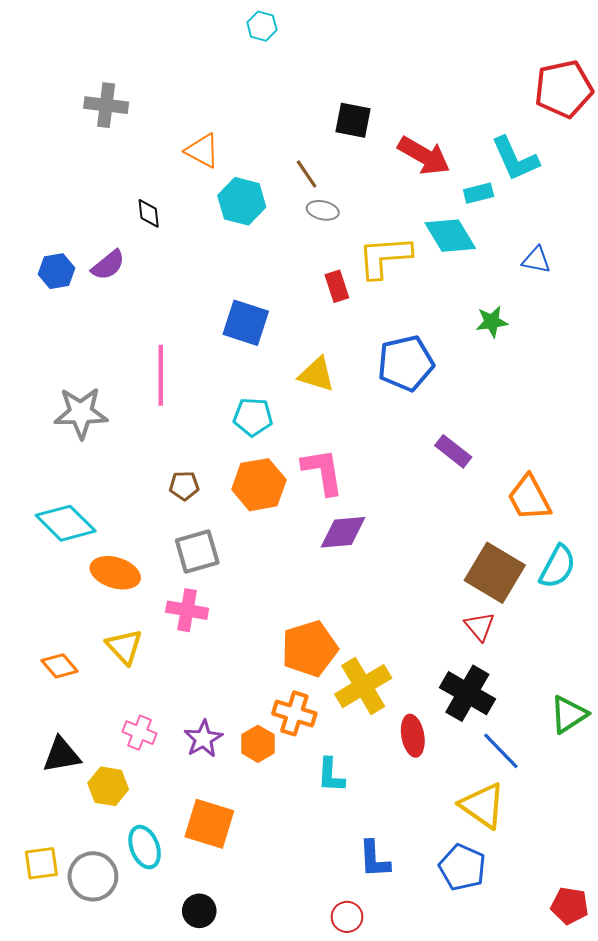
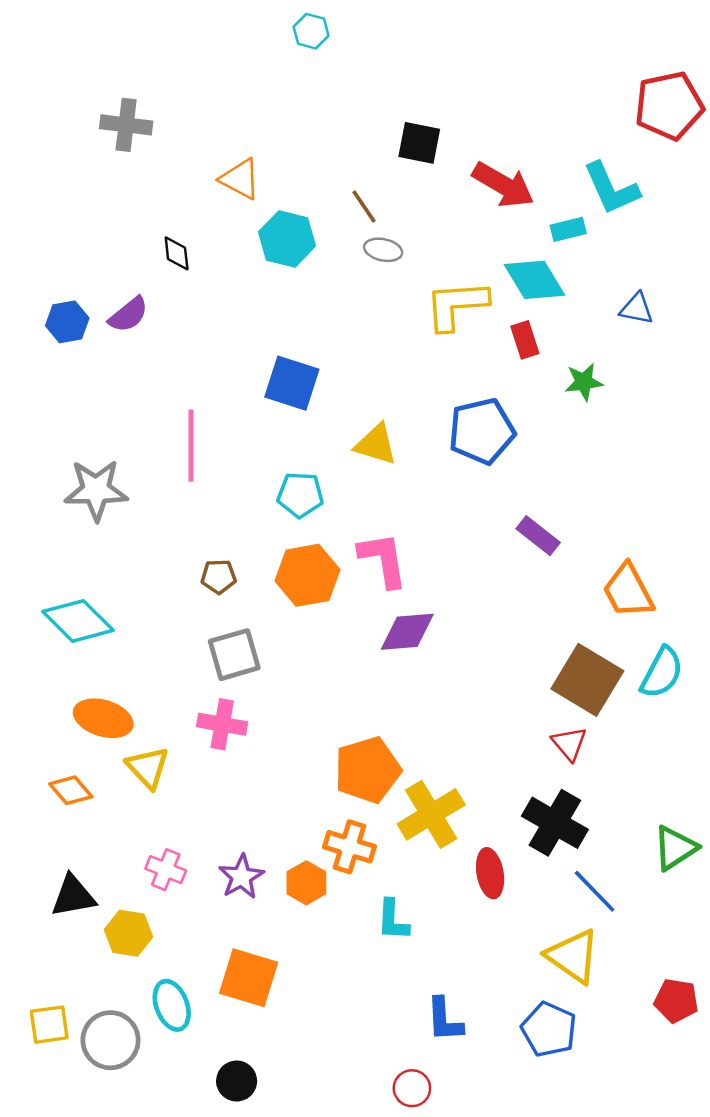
red rectangle: (337, 286) -> (525, 340), moved
orange ellipse: (115, 573) -> (103, 718), moved
red pentagon: (570, 906) -> (676, 1001), moved

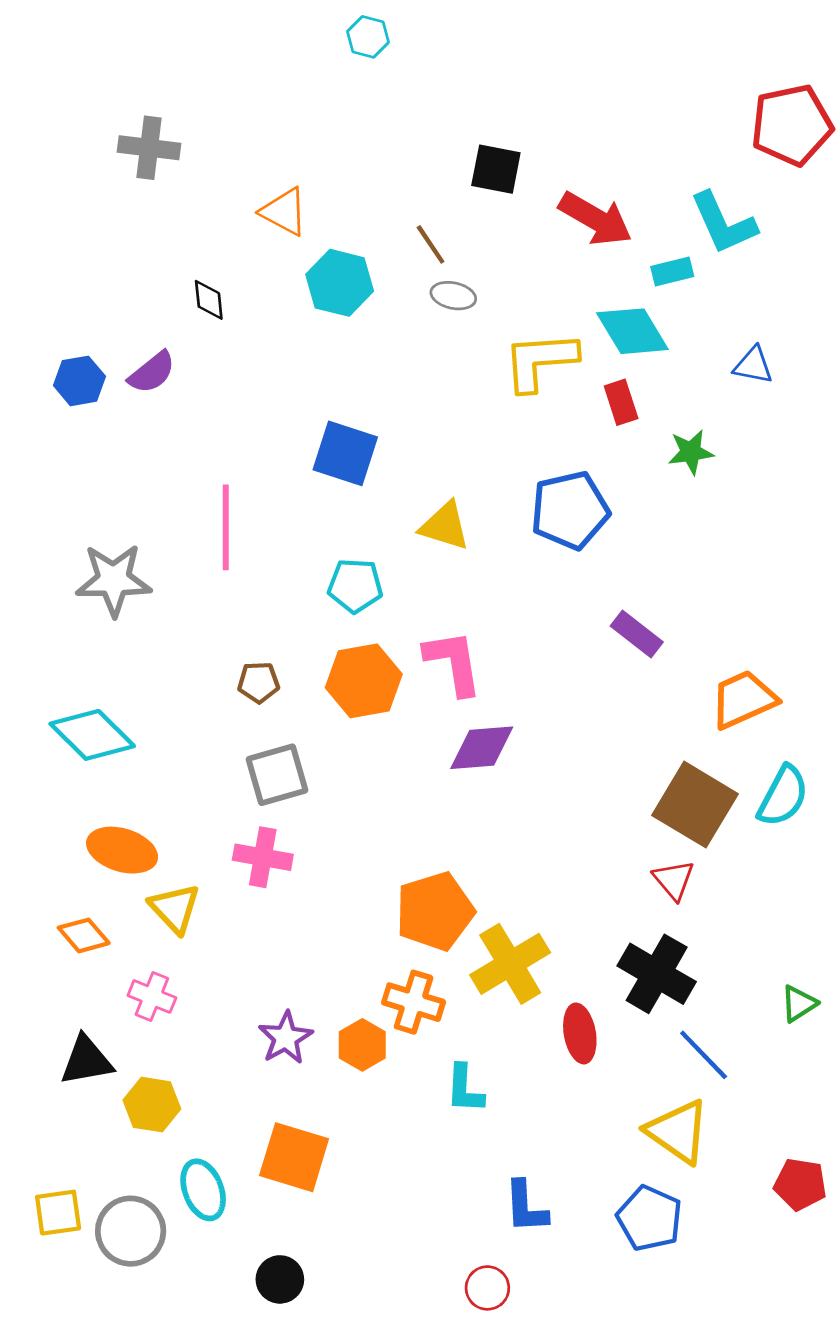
orange trapezoid: (628, 591) -> (743, 699), turned 94
green triangle: (675, 848) -> (799, 1004), size x0.7
pink cross: (166, 870) -> (152, 997), moved

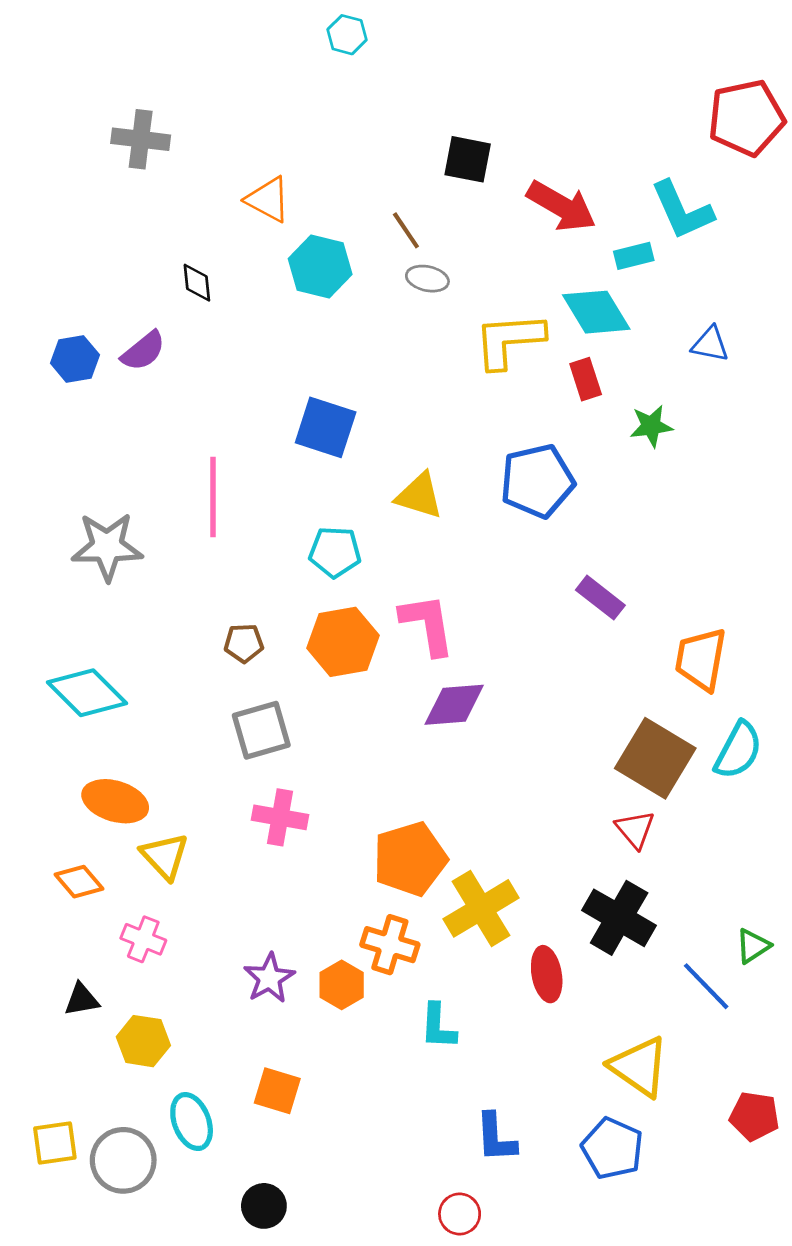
orange trapezoid: (743, 699) -> (701, 659), turned -56
pink cross: (263, 857) -> (280, 817), moved
blue line: (704, 1055) -> (706, 986), moved
black triangle: (87, 1060) -> (82, 1000), size x0.7
orange square: (294, 1157) -> (277, 1091), size x0.7

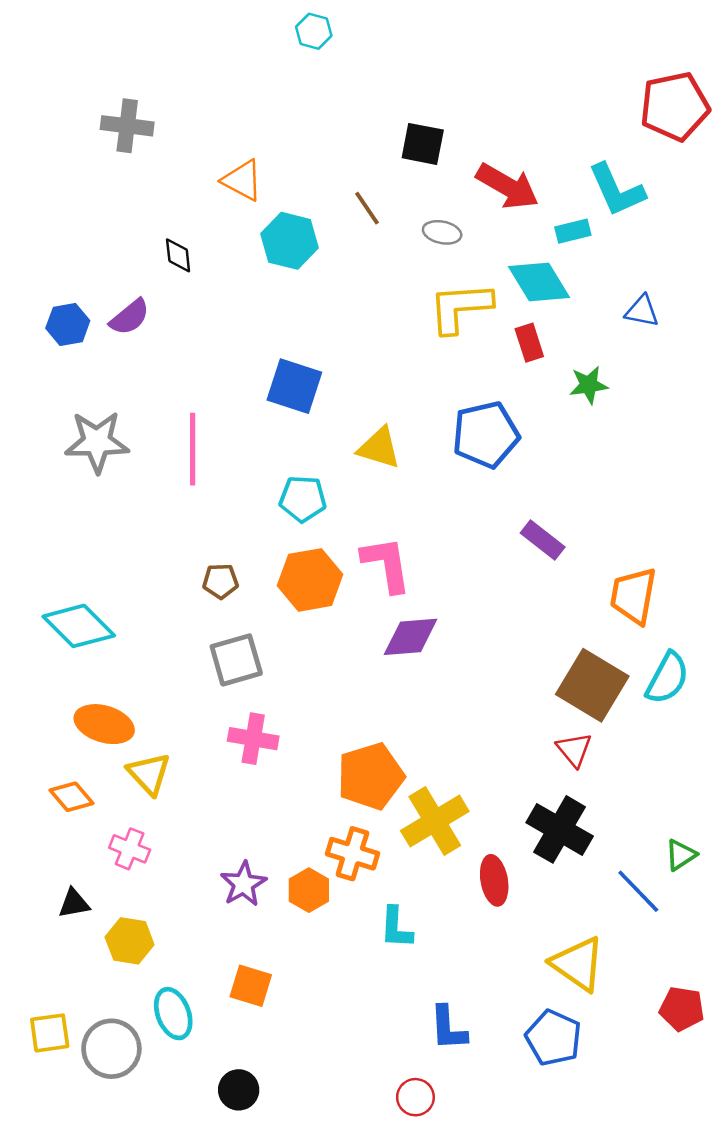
gray ellipse: (427, 279) -> (442, 232), moved
gray star: (107, 547) -> (97, 442), moved

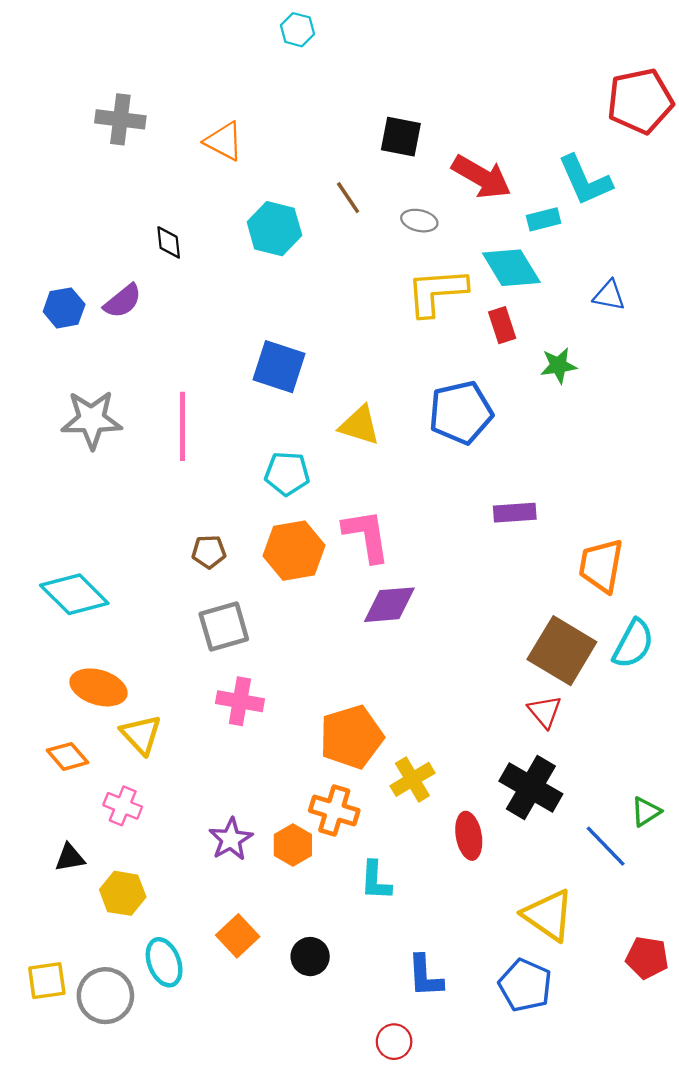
orange triangle: (242, 180) -> (224, 141), moved
purple rectangle: (543, 540) -> (515, 513), turned -42
yellow cross: (435, 821) -> (412, 779), size x0.7
orange square: (251, 986) -> (238, 936), turned 30
black circle: (239, 1090) -> (310, 957), moved

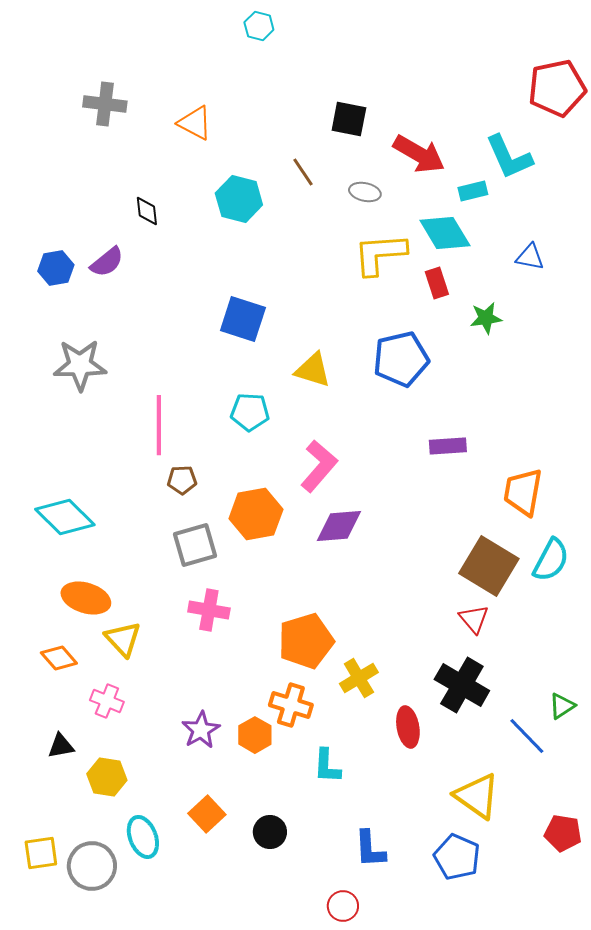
pink line: (182, 426) -> (159, 425), moved
pink L-shape: (366, 536) -> (319, 466), turned 50
orange hexagon: (294, 551) -> (256, 514), moved

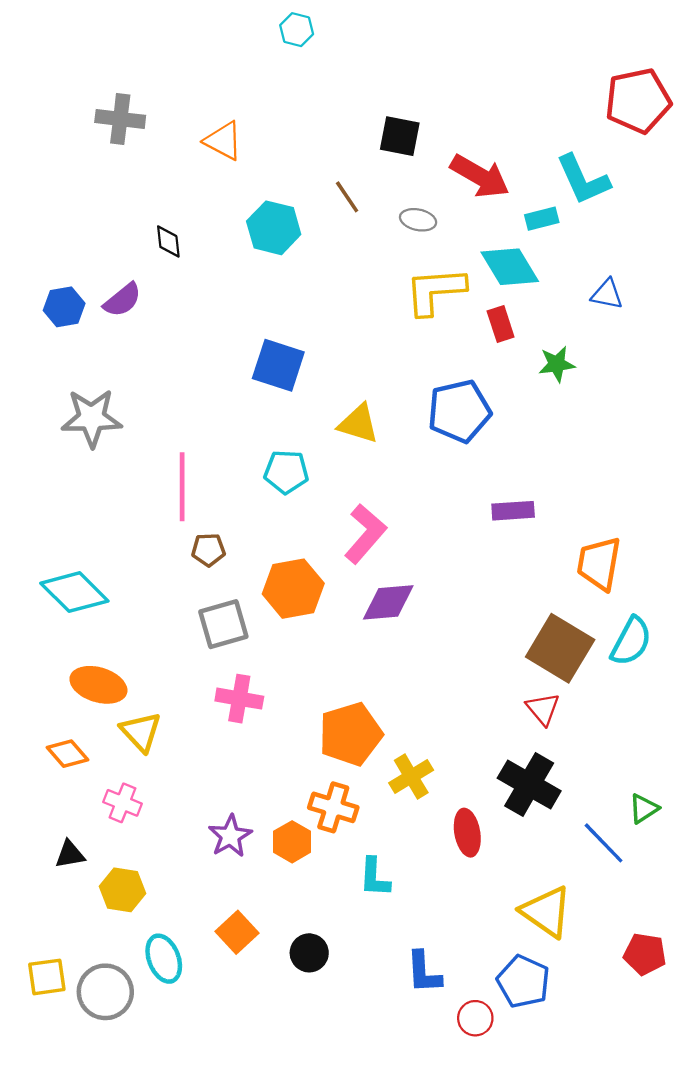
red circle: (343, 906) -> (475, 1018), moved

